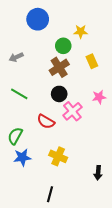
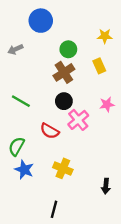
yellow star: (81, 31) -> (105, 36), moved
gray arrow: (16, 57) -> (15, 49), moved
blue star: (22, 157) -> (24, 170), turned 30

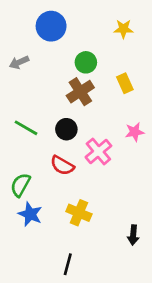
yellow star: (105, 36) -> (123, 29), moved
black circle: (64, 101) -> (66, 129), moved

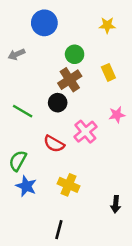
black circle: (66, 129) -> (58, 103), moved

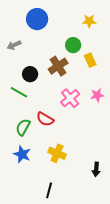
green circle: (75, 54) -> (73, 45), moved
black circle: (58, 103) -> (30, 74), moved
pink cross: (85, 132) -> (70, 98), moved
green semicircle: (18, 161) -> (23, 127), moved

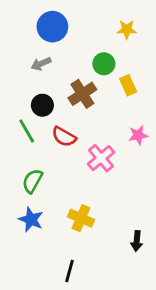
gray arrow: (14, 45) -> (41, 64), moved
green line: (19, 92) -> (27, 131), turned 30
pink cross: (70, 98) -> (101, 158), moved
red semicircle: (45, 119) -> (64, 137), moved

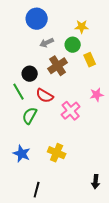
yellow star: (127, 29) -> (82, 27), moved
gray arrow: (41, 64) -> (47, 43), moved
green semicircle: (32, 181) -> (30, 116), moved
black arrow: (137, 241) -> (96, 182), moved
black line: (70, 271) -> (37, 190), moved

